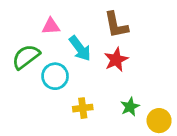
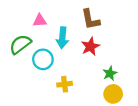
cyan arrow: (80, 48) -> (62, 38), turned 42
green star: (130, 107) -> (110, 73), moved
yellow circle: (159, 121) -> (113, 94), moved

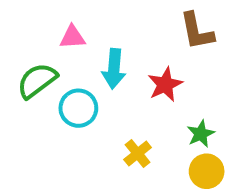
brown L-shape: (90, 19) -> (197, 31), moved
yellow cross: (65, 84) -> (138, 154), moved, turned -32

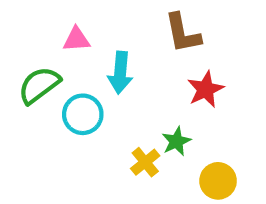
brown L-shape: (197, 31) -> (183, 33), moved
red star: (165, 84) -> (206, 89), moved
green star: (201, 134) -> (176, 141), moved

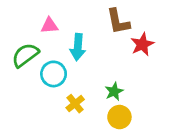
red star: (206, 89) -> (142, 44), moved
yellow cross: (145, 162) -> (75, 104), moved
yellow circle: (218, 181) -> (119, 117), moved

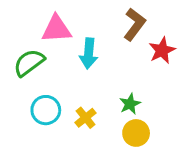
brown L-shape: (118, 21) -> (134, 24), turned -132
pink triangle: (49, 26) -> (56, 29), size x1.5
cyan circle: (54, 74) -> (46, 110), moved

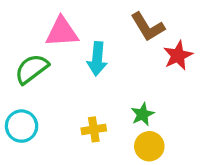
brown L-shape: (134, 24) -> (148, 27), turned 112
cyan circle: (46, 110) -> (22, 126), moved
yellow cross: (86, 118) -> (94, 129), turned 30

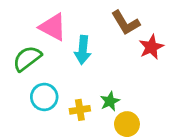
pink triangle: (62, 32) -> (53, 27), turned 32
green star: (143, 114) -> (110, 101), moved
cyan circle: (22, 126) -> (44, 97), moved

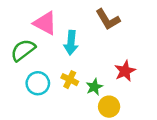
red star: (151, 47) -> (125, 71), moved
yellow cross: (80, 110) -> (70, 80), moved, turned 35

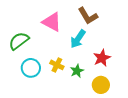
pink triangle: (45, 23) -> (52, 22), moved
cyan arrow: (71, 43) -> (78, 39), moved, turned 30
yellow circle: (109, 107) -> (101, 85), moved

